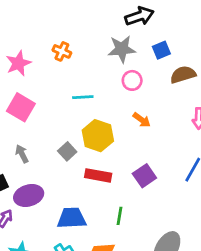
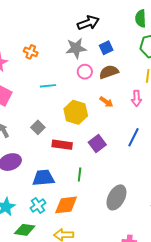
brown semicircle: (183, 75) -> (109, 72), moved
orange arrow: (142, 120) -> (106, 102), moved
yellow hexagon: (98, 136) -> (76, 112), moved

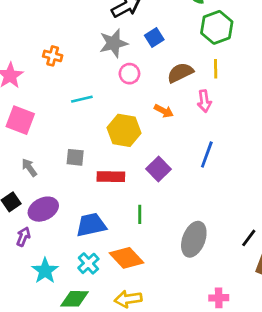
brown semicircle: (109, 72) -> (180, 73), moved
gray square: (38, 127) -> (75, 157), turned -32
orange diamond: (66, 205) -> (127, 258), turned 60

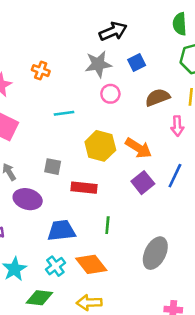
orange arrow: (164, 111) -> (139, 148), moved, size x1.5
purple square: (158, 169) -> (143, 183), moved
purple ellipse: (43, 209) -> (28, 199), moved, turned 36

